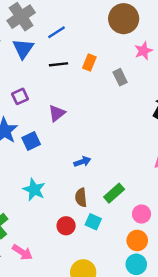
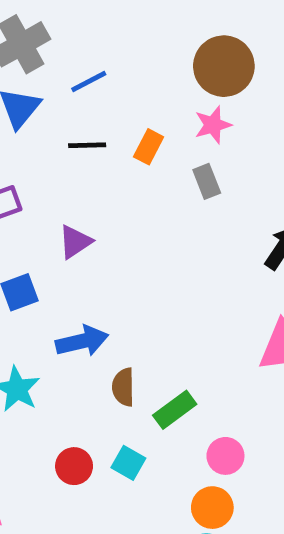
pink star: (143, 51) -> (213, 125), moved
blue arrow: (82, 162) -> (82, 341), moved, size x1.5
brown semicircle: (81, 197) -> (123, 387), moved

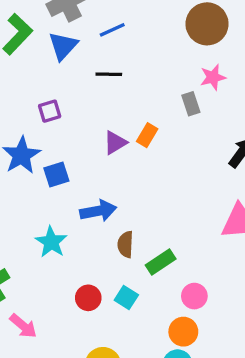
pink star: (213, 125) -> (213, 77), moved
orange rectangle: (149, 147) -> (147, 135), moved
purple triangle: (75, 242) -> (115, 143), moved

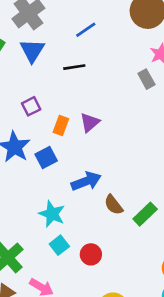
blue line: (112, 30) -> (86, 30), moved
orange rectangle: (147, 135) -> (61, 125), moved
brown semicircle: (125, 244) -> (114, 205), turned -30
cyan square: (126, 297) -> (59, 245), moved, turned 30

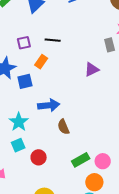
black line: (74, 67) -> (53, 40), moved
purple triangle: (90, 122) -> (92, 69), moved
green rectangle: (145, 214) -> (81, 160), moved

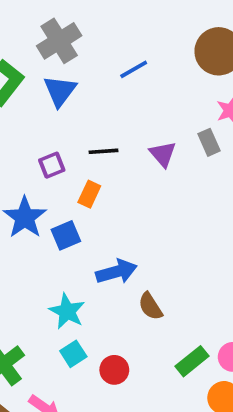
purple triangle: (92, 69) -> (163, 154), moved, turned -35

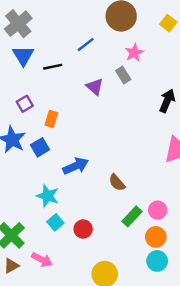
blue line: (134, 69) -> (86, 45), moved
black line: (103, 151) -> (53, 67), moved
brown semicircle: (150, 306) -> (117, 183), moved

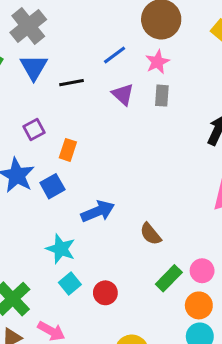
pink star: (134, 53) -> (157, 62), moved
gray rectangle: (123, 75) -> (162, 96), turned 35
purple triangle: (95, 87) -> (123, 94), moved

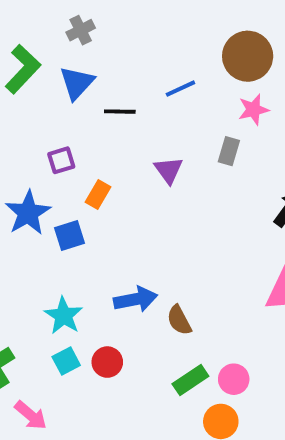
gray cross: (28, 26) -> (81, 30), size x0.6
pink star: (157, 62) -> (253, 110), moved
purple triangle: (123, 94) -> (169, 170), moved
blue arrow: (98, 211) -> (135, 299), moved
red circle: (105, 293) -> (107, 362), moved

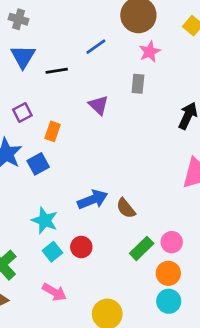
gray cross: (81, 30) -> (19, 19), turned -36
pink arrow: (31, 415) -> (54, 292), moved

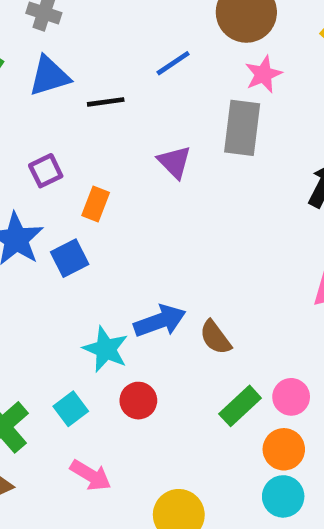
blue triangle: (23, 56) -> (49, 76), turned 40
gray rectangle: (138, 84) -> (242, 128), size x1.6
cyan star: (45, 220) -> (106, 349), moved
cyan square: (52, 252) -> (71, 409), moved

